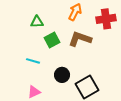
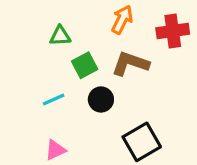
cyan line: (33, 61) -> (54, 99), turned -40
black circle: (62, 75) -> (101, 99), moved

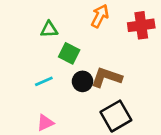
brown L-shape: (130, 64) -> (107, 77), moved
green square: (85, 65) -> (69, 53), turned -35

